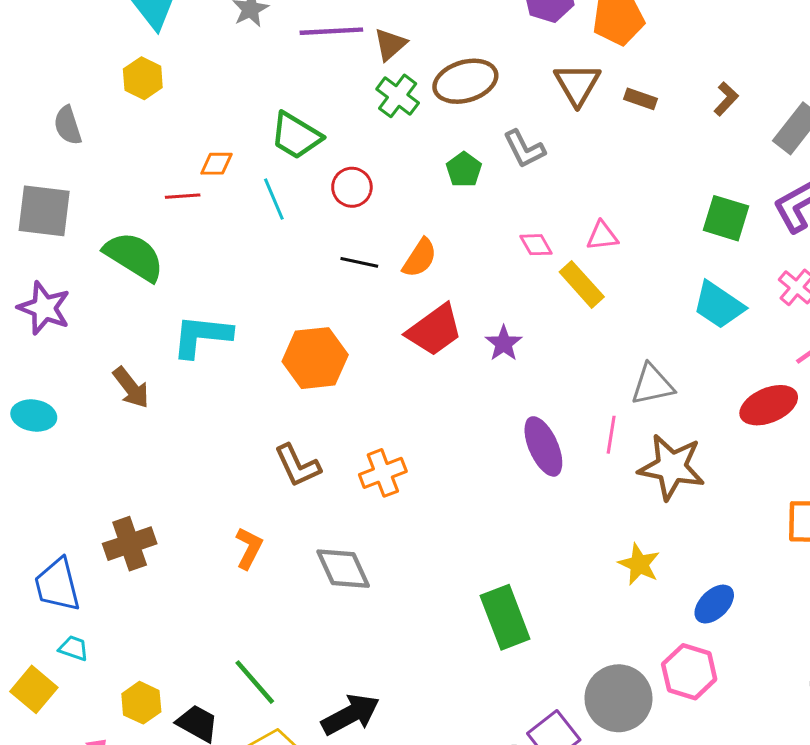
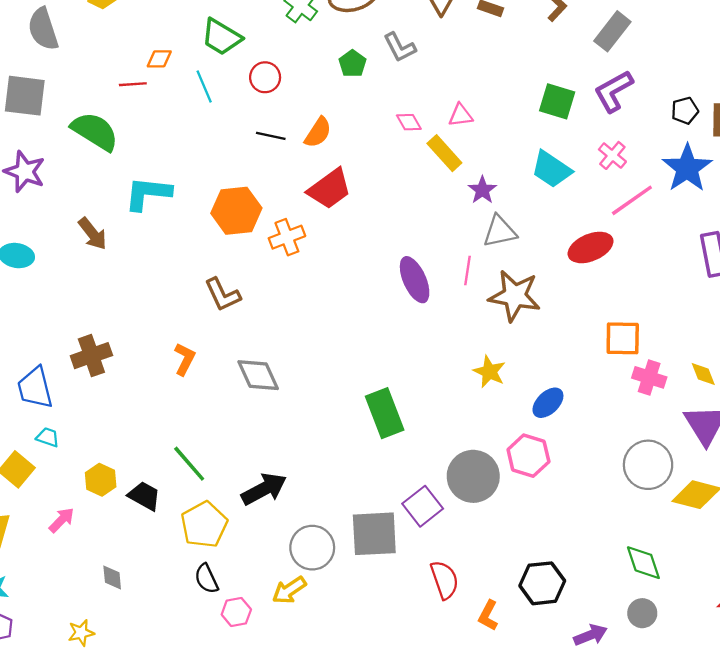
gray semicircle: (68, 125) -> (43, 29), size x1.4
purple star: (504, 343) -> (482, 190), moved
orange cross: (383, 473) -> (287, 237), moved

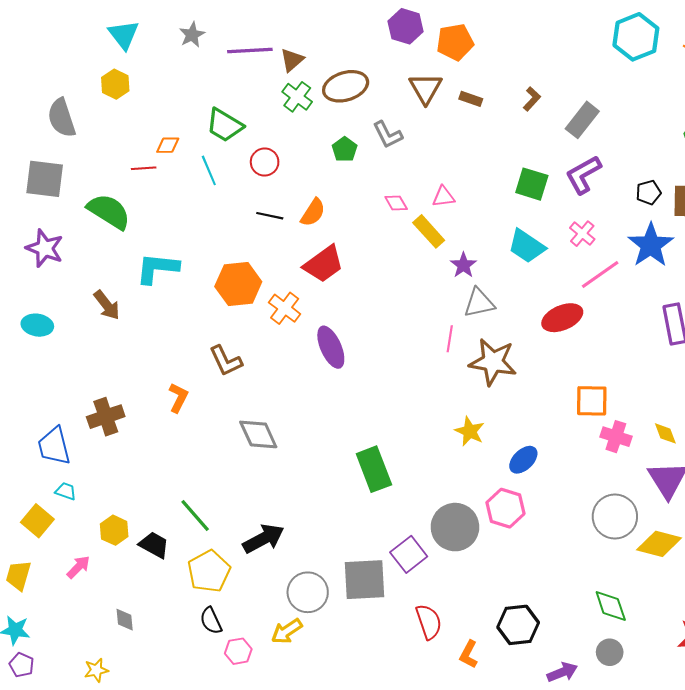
orange cross: (287, 237) -> (285, 308), turned -32
purple ellipse: (415, 280) -> (331, 347), moved
orange L-shape: (185, 359) -> (178, 398), moved

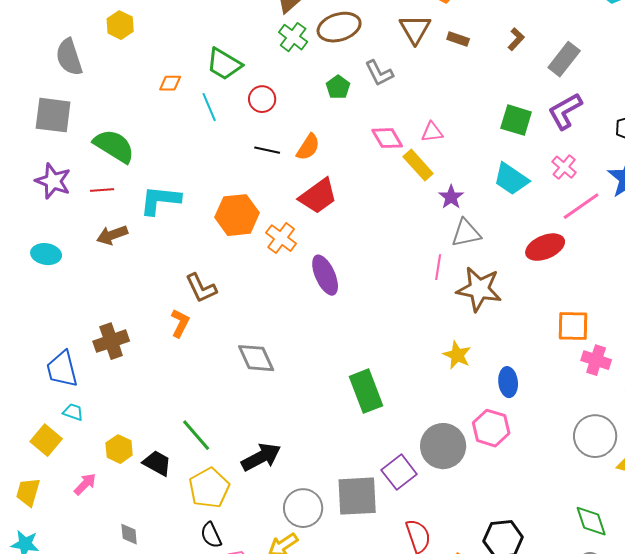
red line: (144, 168) -> (102, 190), moved
pink diamond: (396, 203) -> (387, 138), size x1.4
brown arrow: (107, 305) -> (112, 235), turned 108
brown L-shape: (226, 361) -> (201, 288), moved
blue ellipse: (523, 460) -> (508, 382), turned -52

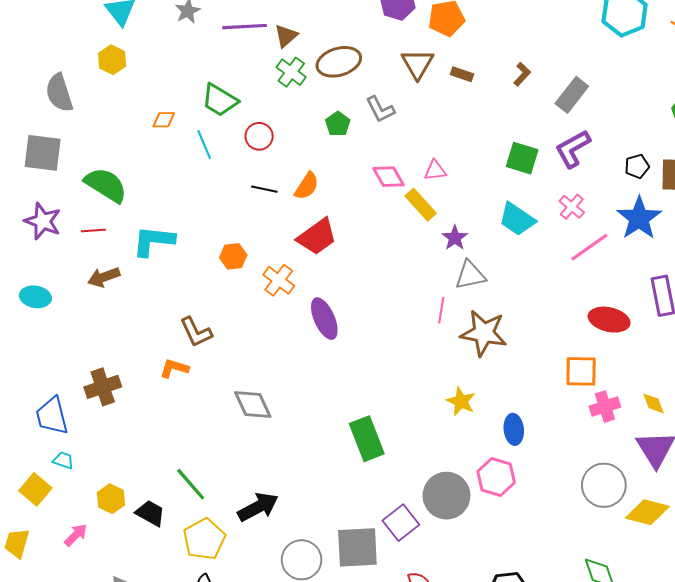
orange hexagon: (237, 215) -> (233, 256), size x0.6
red ellipse: (545, 247) -> (609, 320), moved, turned 36
orange L-shape: (180, 323) -> (174, 368), turned -100
pink cross: (596, 360) -> (605, 407), turned -36

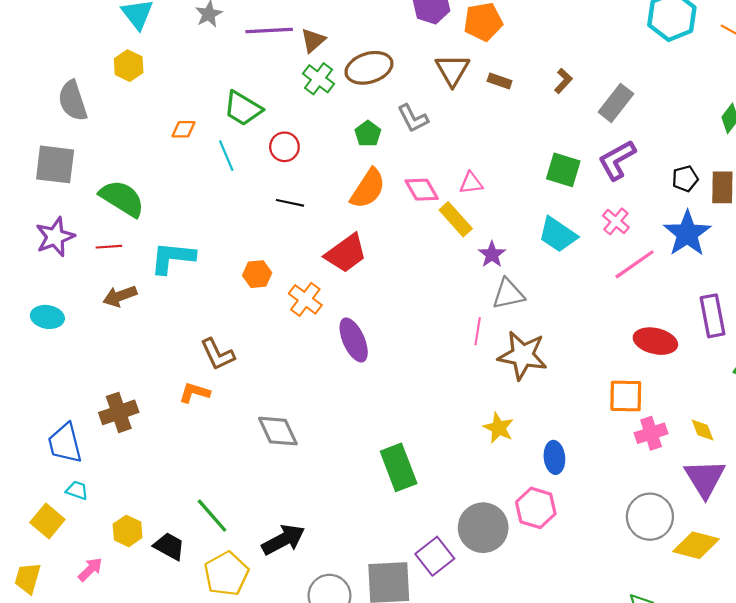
orange semicircle: (307, 186) -> (368, 189), moved, size x1.4
purple star: (43, 221) -> (55, 237), turned 30

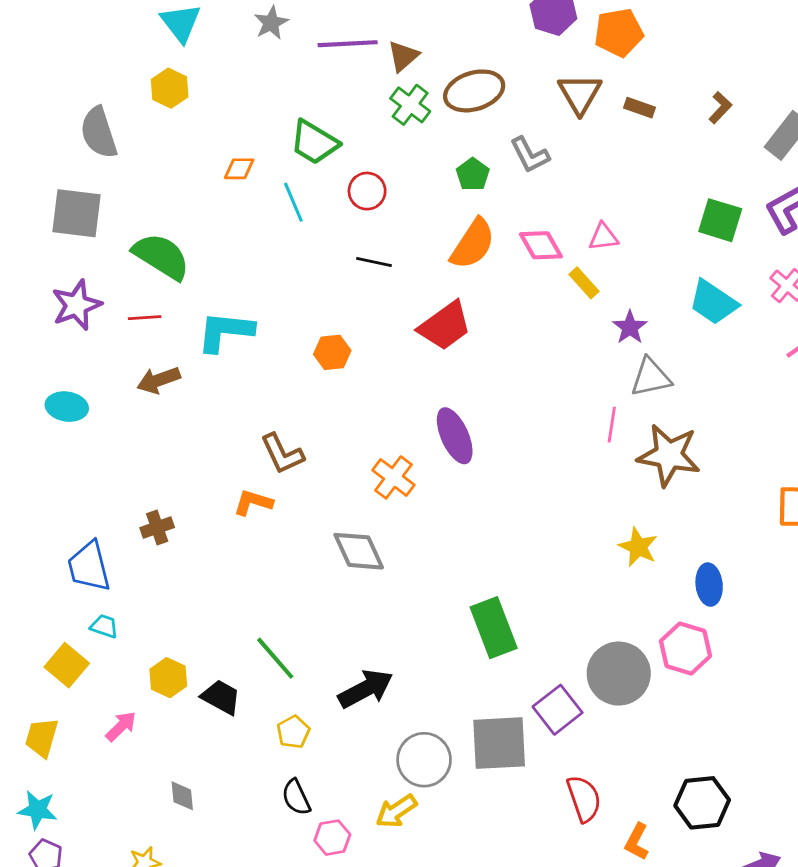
yellow rectangle: (456, 219) -> (584, 283), size x0.7
orange cross: (305, 299) -> (393, 477), moved
brown cross: (119, 412) -> (157, 528), size x0.7
green rectangle: (399, 467) -> (494, 628), moved
yellow pentagon: (226, 574) -> (293, 732), size x0.6

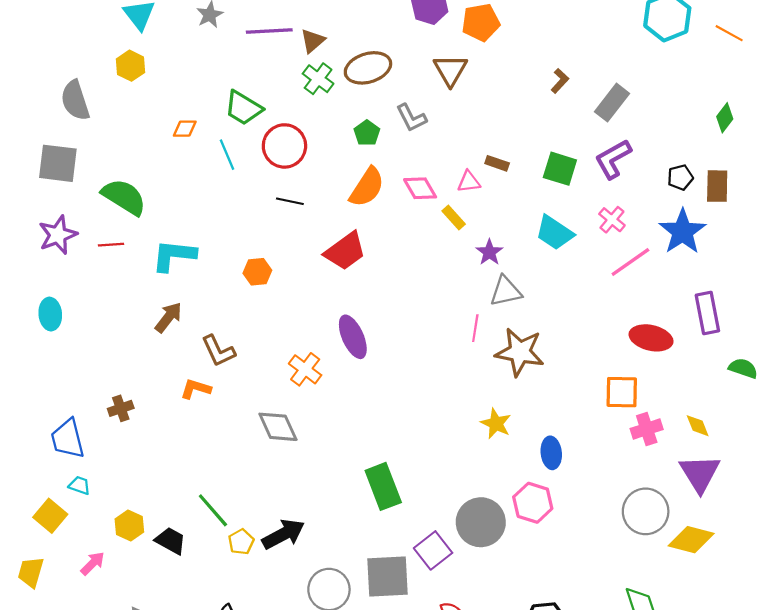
brown rectangle: (640, 108) -> (497, 163), moved
red circle: (367, 191) -> (284, 146), size x1.5
brown arrow: (159, 380) -> (168, 317), moved, turned 148
cyan ellipse: (67, 407) -> (50, 314), turned 76
yellow pentagon: (293, 732) -> (241, 542), moved

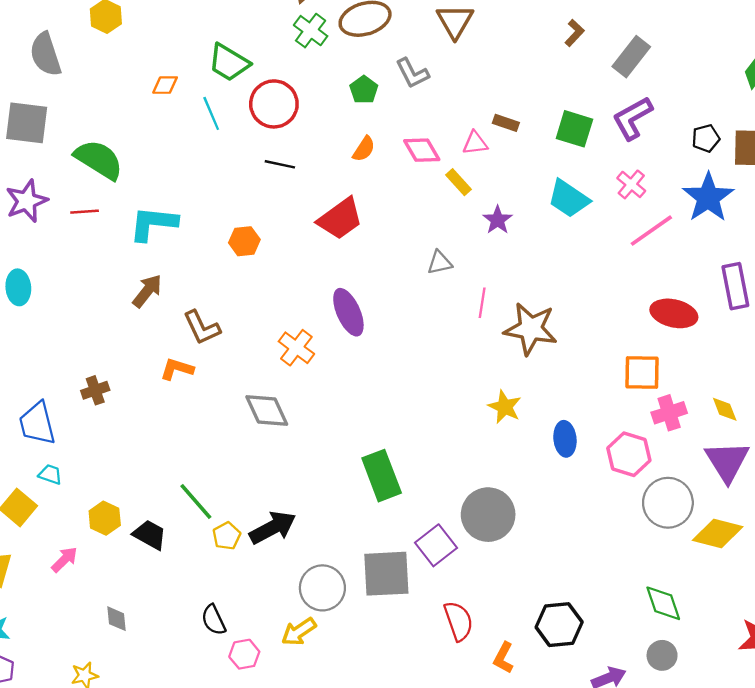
orange semicircle: (367, 187) -> (364, 149), size x0.6
gray triangle: (506, 291) -> (440, 263), moved, size x0.7
pink hexagon: (533, 503) -> (629, 454), moved

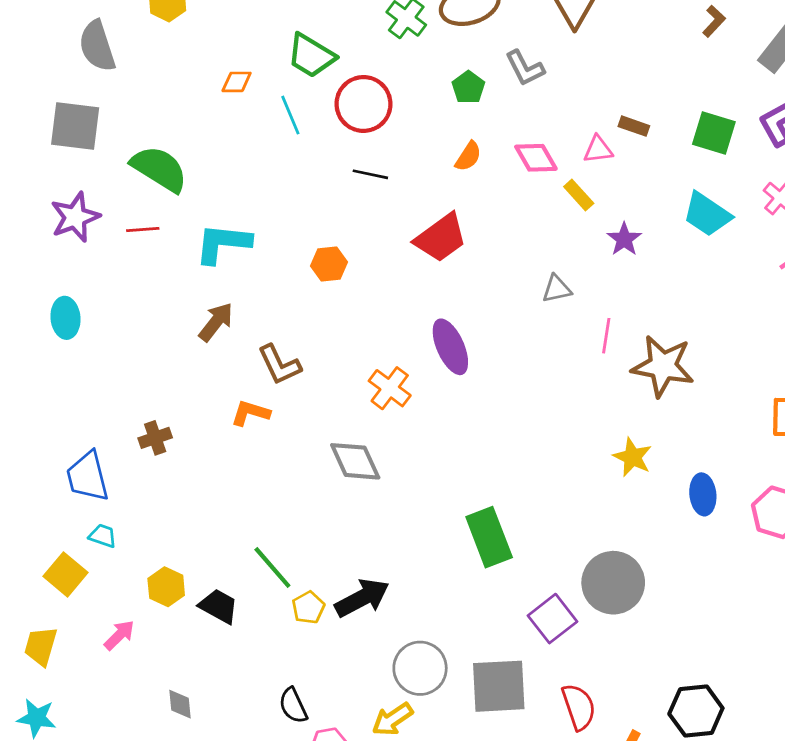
gray square: (386, 574) -> (499, 686), moved

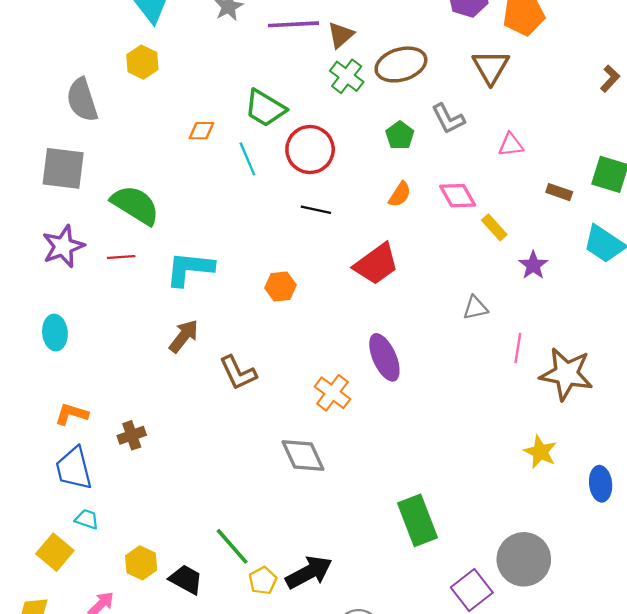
brown rectangle: (634, 126) -> (559, 192), moved
pink triangle: (598, 150) -> (511, 145), moved
orange L-shape: (250, 413) -> (71, 414), moved

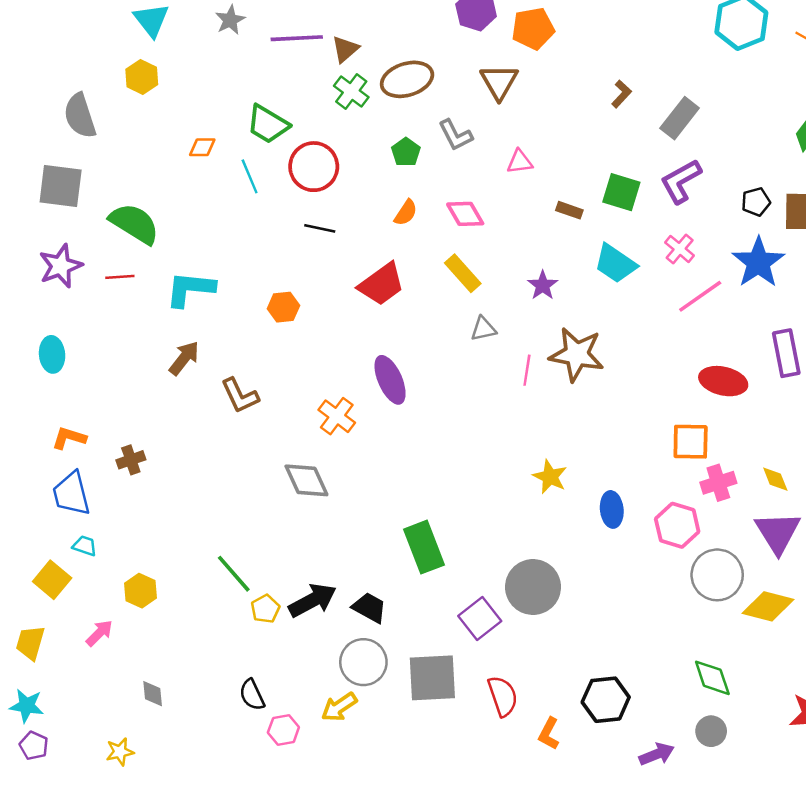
yellow rectangle: (494, 227) -> (463, 273), moved, size x1.4
brown star: (566, 374) -> (577, 354), moved
black trapezoid: (186, 579) -> (369, 608), moved

